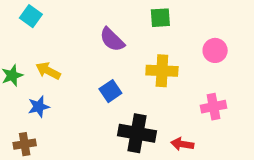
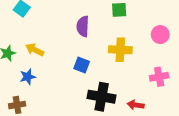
purple semicircle: (112, 40) -> (83, 26), turned 48
blue square: (110, 91) -> (82, 65), turned -35

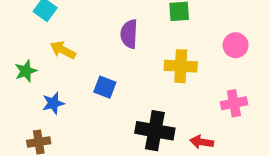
yellow arrow: (35, 50) -> (63, 50), moved
blue square: (82, 65) -> (105, 87), moved

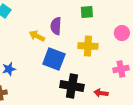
yellow arrow: (63, 50) -> (37, 36), moved
blue square: (105, 87) -> (54, 59), moved, size x1.6

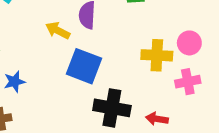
pink circle: (122, 33) -> (189, 43), moved
yellow cross: (88, 46) -> (157, 55), moved

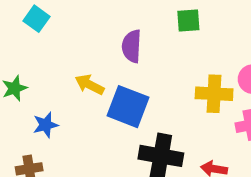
yellow arrow: (58, 31) -> (90, 85), moved

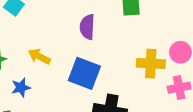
yellow arrow: (90, 85) -> (39, 57), moved

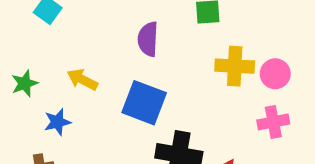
yellow cross: (151, 64) -> (235, 66), moved

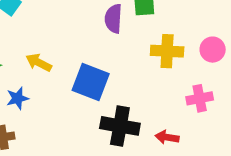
purple semicircle: (148, 39) -> (113, 19), moved
pink circle: (275, 74) -> (213, 50), moved

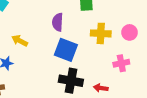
purple semicircle: (113, 19) -> (58, 22), moved
blue square: (91, 82) -> (66, 50), moved

